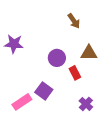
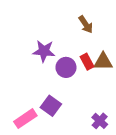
purple star: (14, 44) -> (44, 51), moved
red rectangle: (75, 73) -> (87, 62), moved

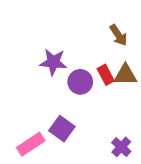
brown arrow: (86, 24) -> (118, 35), moved

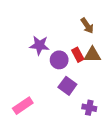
purple square: (62, 129) -> (67, 86), moved
purple cross: (121, 147) -> (89, 108), turned -32

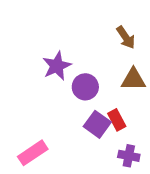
purple star: (39, 45) -> (57, 66), turned -30
red rectangle: (78, 55) -> (117, 120), moved

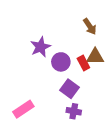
red rectangle: (117, 120) -> (83, 63), moved
purple cross: (129, 156) -> (74, 111), moved

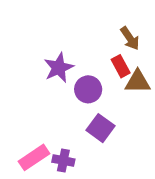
red rectangle: (83, 63) -> (121, 66), moved
purple cross: (74, 111) -> (63, 161), moved

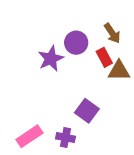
purple circle: (88, 89) -> (76, 43), moved
purple cross: (63, 161) -> (65, 138), moved

